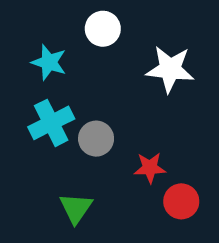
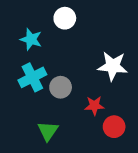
white star: (170, 69) -> (113, 66), moved

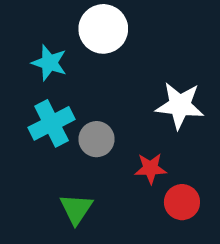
white circle: (65, 18) -> (103, 29), size x1.4

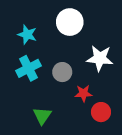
white circle: (103, 29) -> (70, 22), moved
gray circle: (97, 139) -> (62, 72), moved

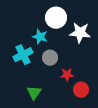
cyan star: (27, 35) -> (40, 37), moved
white star: (100, 58) -> (80, 33), moved

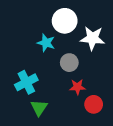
cyan cross: (23, 55) -> (26, 82), moved
gray circle: (50, 58) -> (69, 63), moved

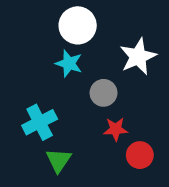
white circle: (65, 21) -> (78, 25), moved
white star: (92, 38) -> (138, 57), turned -30

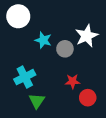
white circle: (78, 25) -> (18, 16), moved
gray circle: (104, 93) -> (65, 49), moved

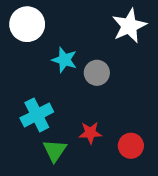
white star: (87, 36) -> (129, 26), moved
red star: (73, 81) -> (90, 133), moved

